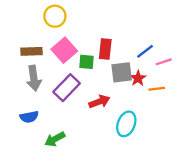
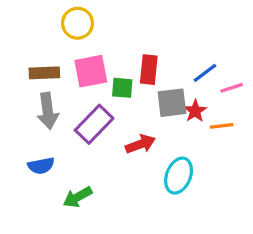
pink square: (64, 50) -> (91, 71), turned 30

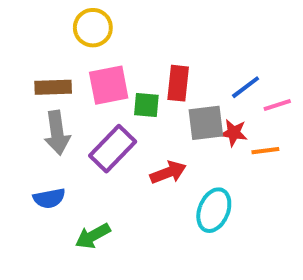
red star: (195, 111) -> (234, 133), turned -30

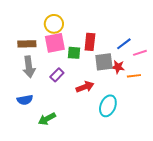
yellow circle: (93, 28) -> (54, 24), moved
purple rectangle: (113, 149) -> (57, 75), size x0.6

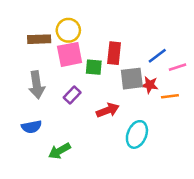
brown rectangle: (27, 44) -> (39, 39), moved

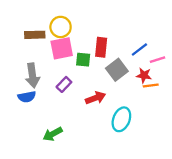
gray square: (132, 79) -> (117, 70), turned -30
red star: (150, 85) -> (144, 75), moved
blue semicircle: (32, 127) -> (27, 97), moved

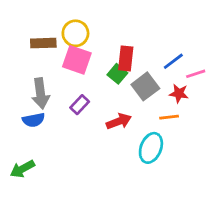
pink square: (62, 48) -> (77, 60), turned 30
green square: (83, 60) -> (117, 74), moved, turned 35
orange line: (151, 86) -> (169, 117), moved
green arrow: (53, 134) -> (22, 169), moved

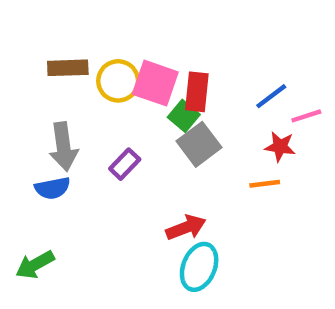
yellow circle: (75, 33) -> (118, 81), moved
pink square: (77, 60) -> (155, 83), moved
gray square: (145, 86) -> (199, 144), moved
red arrow: (119, 121) -> (186, 227), moved
cyan ellipse: (151, 148) -> (199, 267), moved

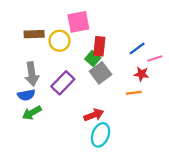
pink square: (155, 83) -> (78, 22), moved, turned -30
purple rectangle: (125, 164) -> (63, 83), size x1.5
green arrow: (35, 265) -> (32, 113), moved

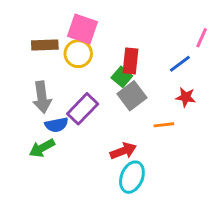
pink square: (78, 22) -> (83, 29), moved, turned 30
pink line: (155, 58) -> (202, 38), moved, turned -48
orange line: (134, 93) -> (164, 125), moved
blue semicircle: (26, 95) -> (56, 125), moved

